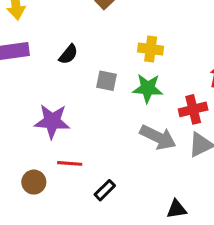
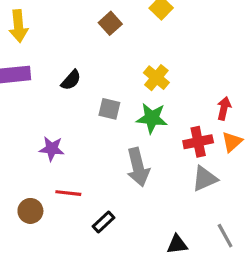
yellow cross: (151, 49) -> (156, 78), turned 30
purple star: (52, 121) -> (52, 149), size x0.7
gray arrow: (158, 137) -> (138, 167), moved, turned 48

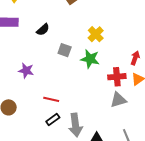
gray arrow: (138, 167) -> (75, 125), moved
red line: (68, 193) -> (51, 99), moved

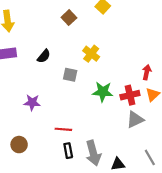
yellow cross: (96, 34) -> (91, 54), moved
green star: (90, 59) -> (103, 92), moved
black rectangle: (53, 119) -> (68, 151), turned -56

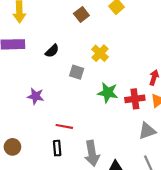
gray triangle: (135, 120) -> (147, 131), moved
brown circle: (19, 145) -> (12, 147), moved
black rectangle: (68, 151) -> (57, 148), moved

